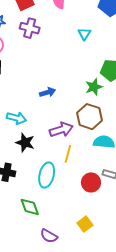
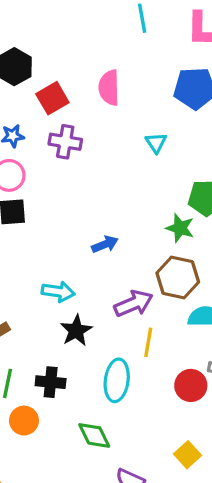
green star: (94, 87) -> (180, 228), turned -30
black star: (25, 143) -> (76, 331), turned 30

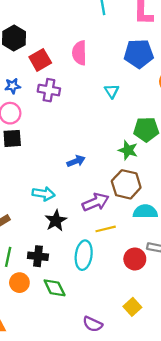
yellow line: (148, 342) -> (106, 229), turned 66
green diamond: (94, 435) -> (55, 288), moved

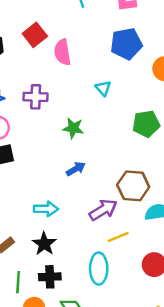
red square: (40, 60) -> (35, 35), moved
green star: (128, 150) -> (73, 128), moved
black star: (56, 221) -> (44, 244), moved

